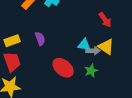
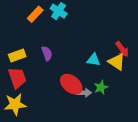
red arrow: (105, 20) -> (122, 49), moved
gray arrow: (93, 51) -> (84, 93), moved

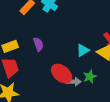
cyan triangle: (94, 60) -> (83, 50), turned -40

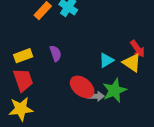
green star: (90, 77) -> (114, 90), size x1.5

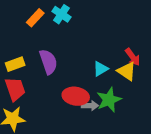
purple semicircle: (55, 53) -> (48, 62), size x1.5
red ellipse: (82, 87) -> (76, 96), turned -30

